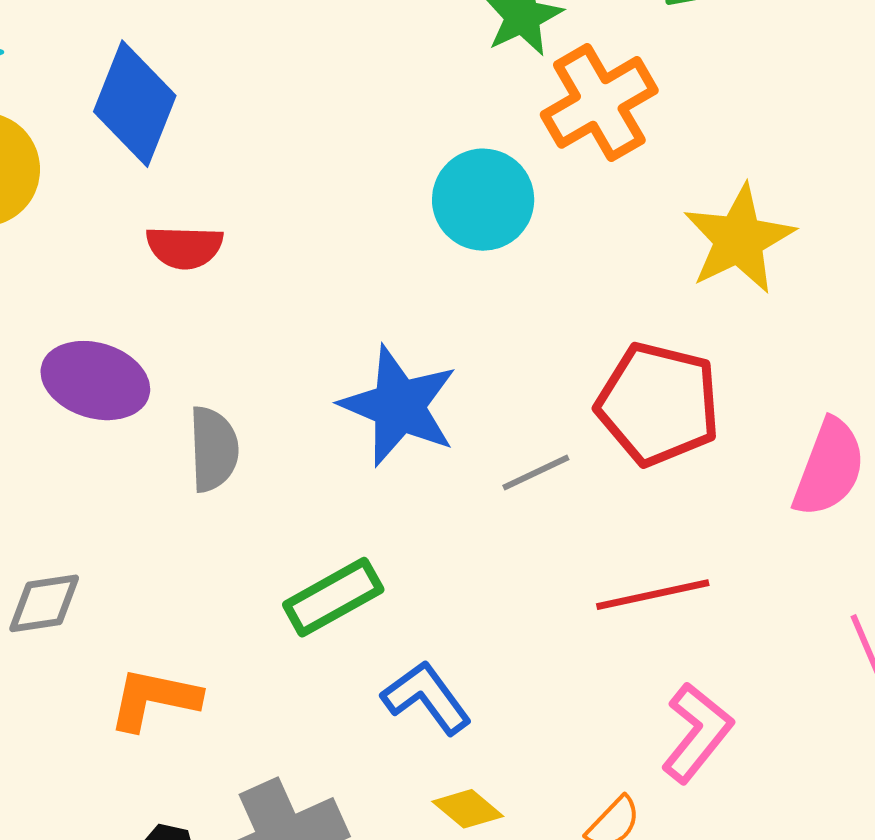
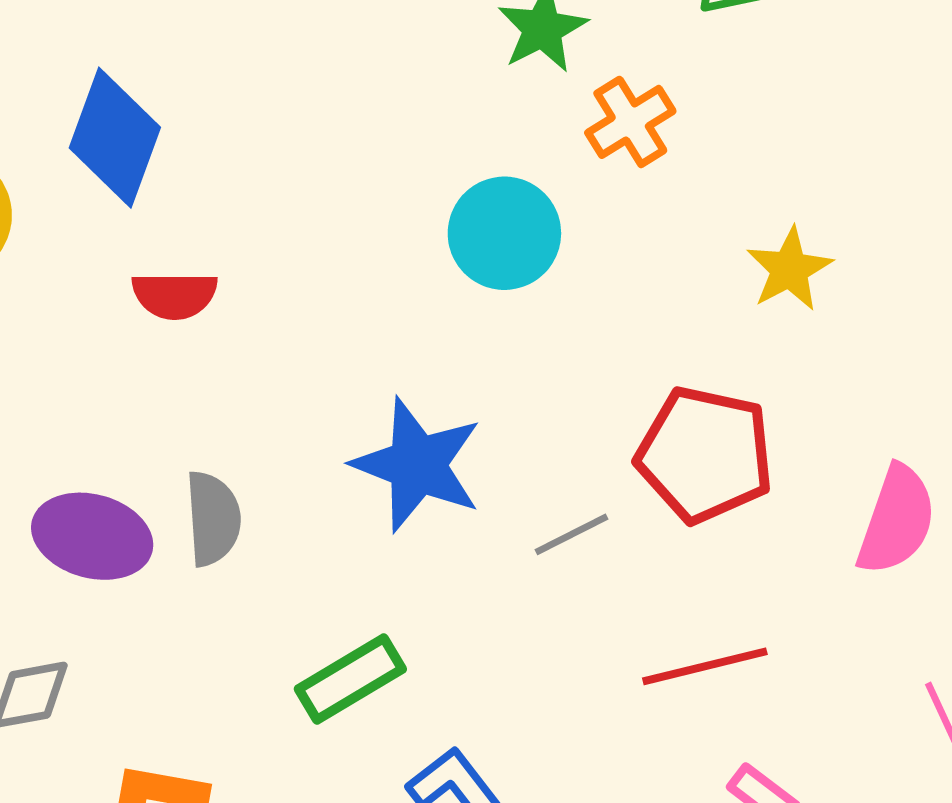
orange cross: (599, 102) -> (630, 122), size x0.7
yellow star: (739, 239) -> (789, 269), size x0.7
purple ellipse: (95, 381) -> (92, 536), moved

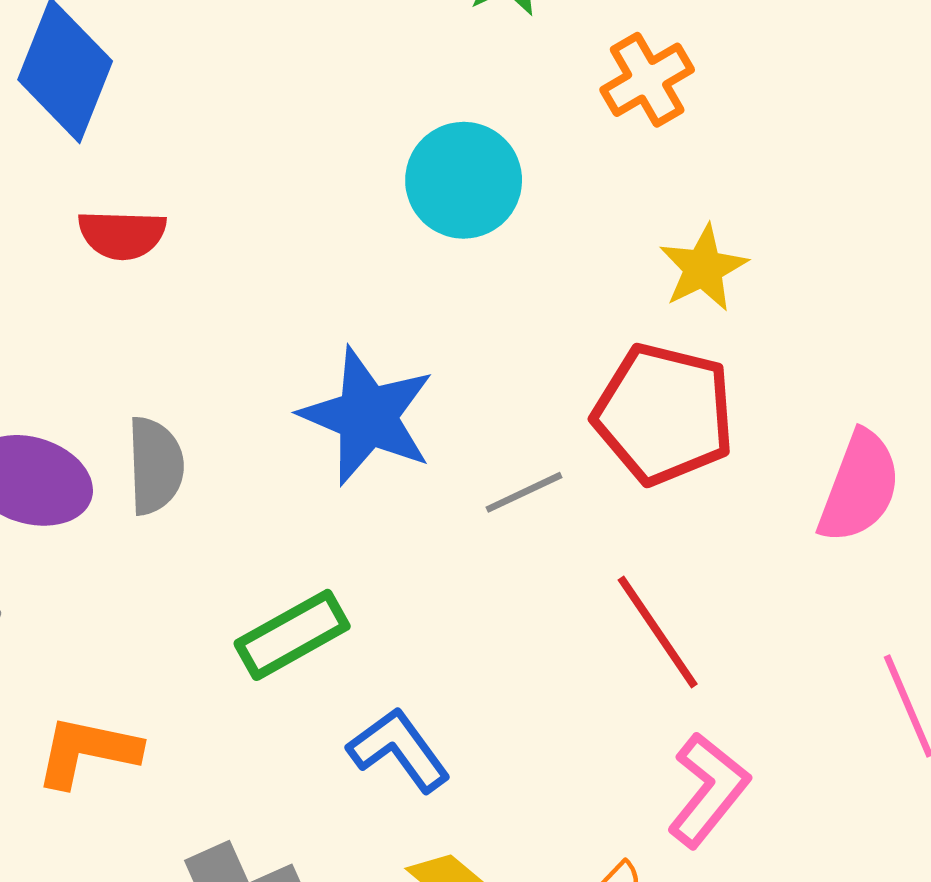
orange cross: (630, 122) -> (647, 80), moved
yellow star: (789, 269) -> (703, 268), moved
red line: (705, 666) -> (658, 632), turned 68

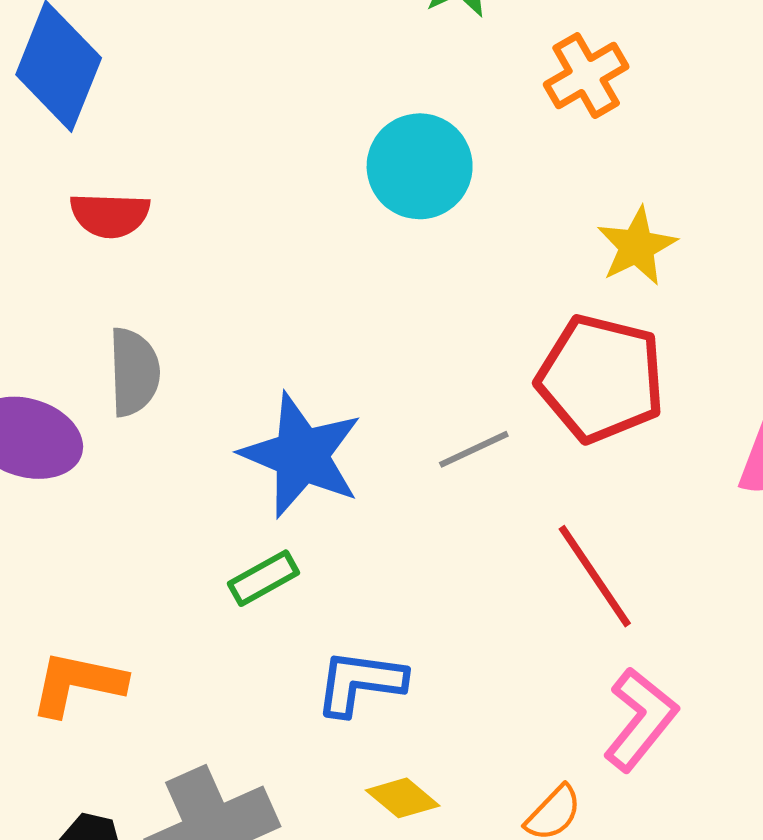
blue star: (367, 416) -> (301, 455), moved
gray semicircle: (155, 466) -> (134, 372), moved
green rectangle: (292, 635) -> (263, 578), size x0.7
blue L-shape: (399, 750) -> (360, 683), turned -46

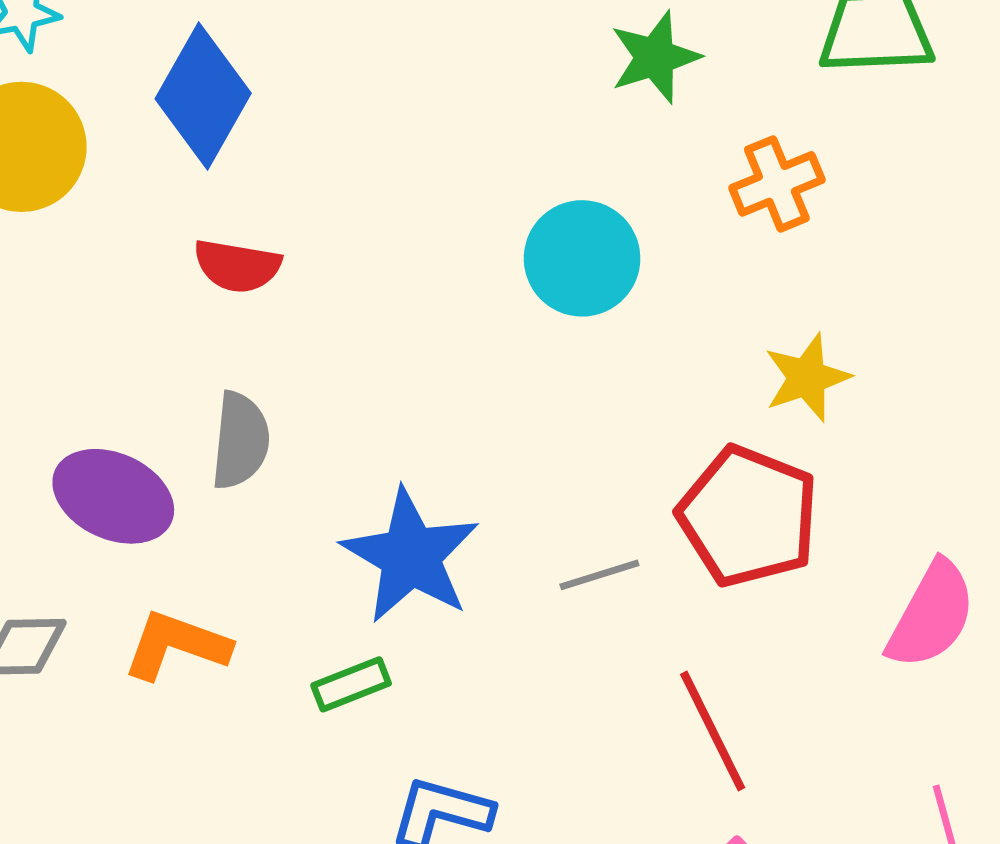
orange L-shape: (78, 684) -> (176, 645), moved

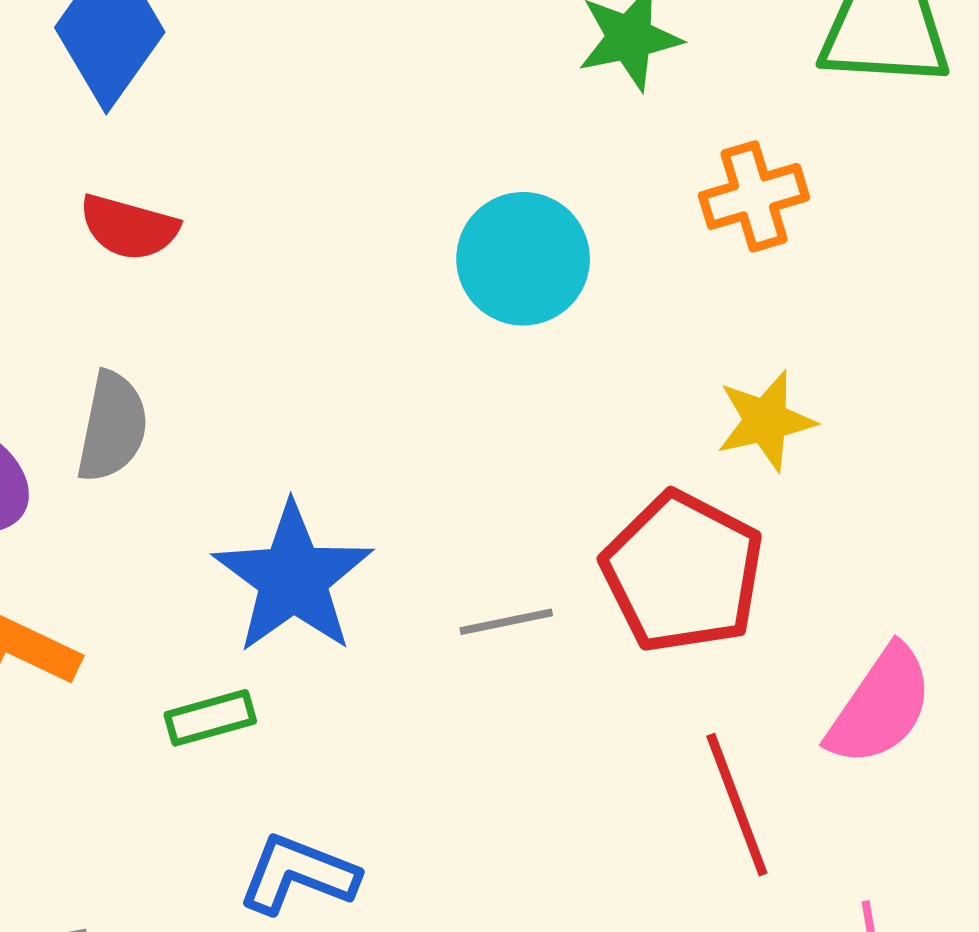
red line: (713, 731) -> (737, 805), moved

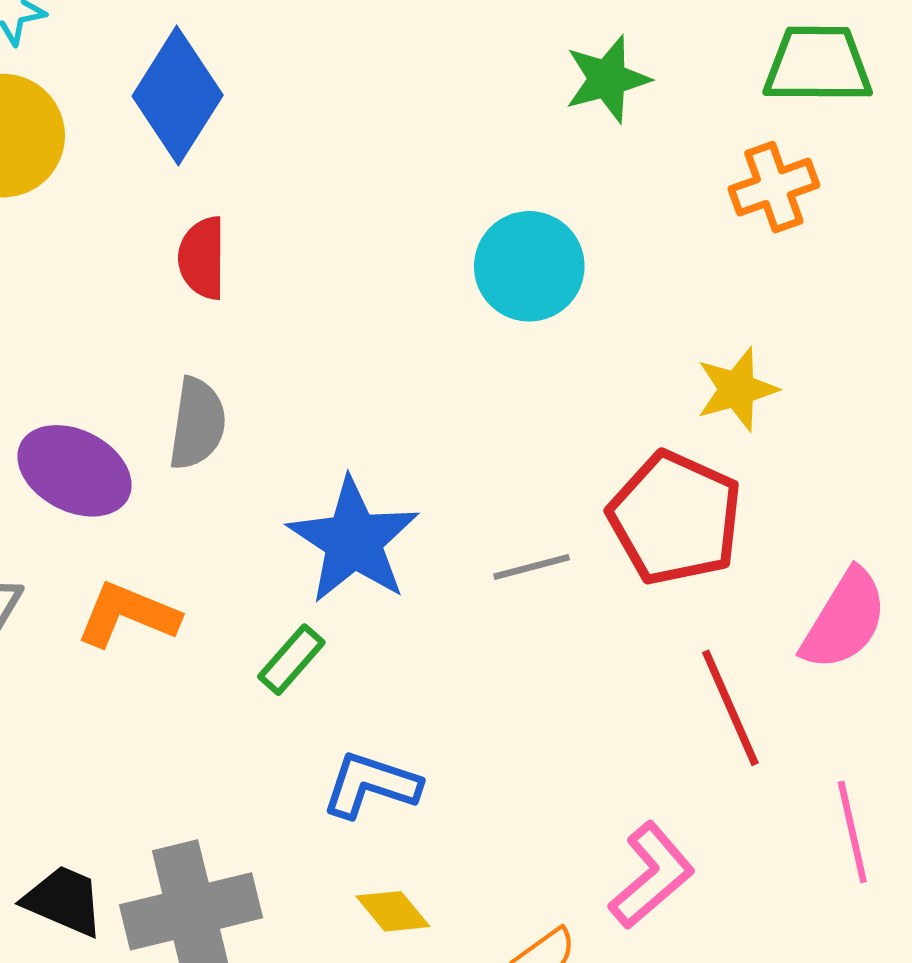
orange cross: (754, 196) -> (774, 187), moved
red semicircle: (129, 227) -> (202, 258), turned 78
green rectangle: (210, 718) -> (291, 660), turned -30

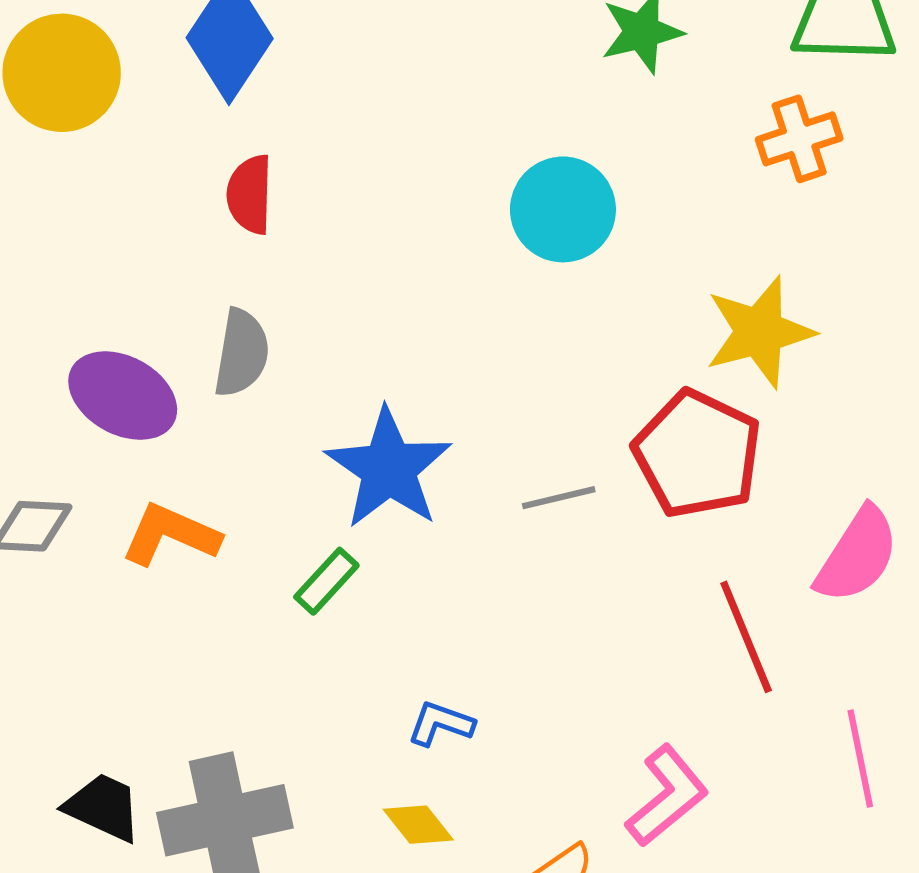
yellow star: (737, 389) -> (759, 332), size x1.4
blue L-shape: (371, 785) -> (441, 724), moved, size x0.7

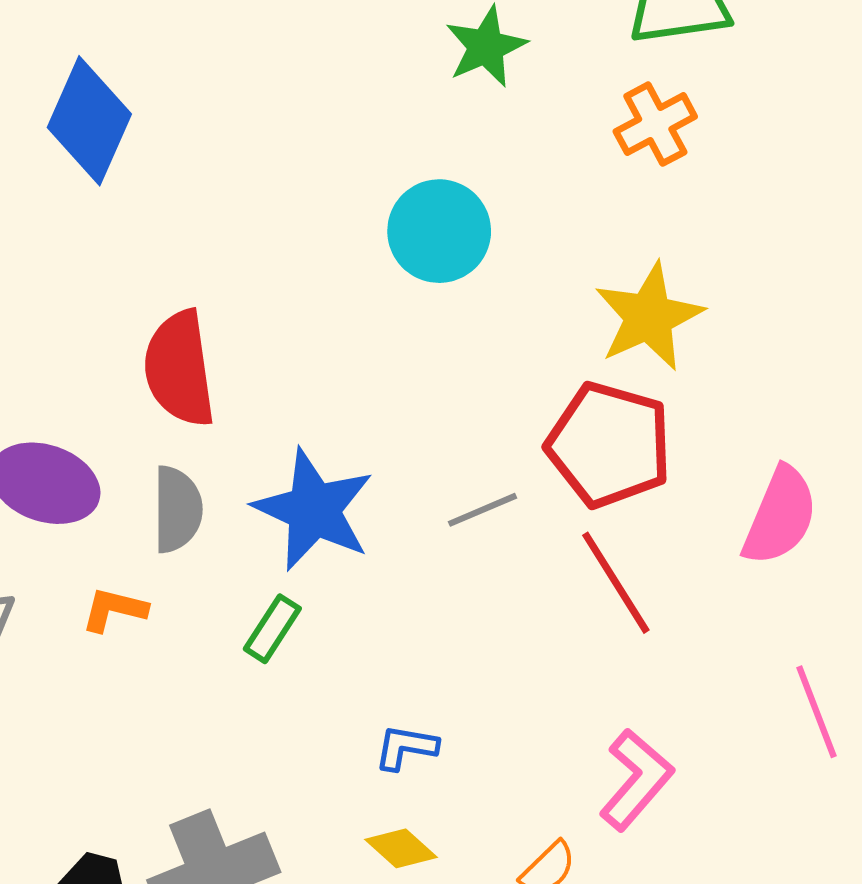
red semicircle: (250, 194) -> (179, 369), moved, size x1.5
gray semicircle: (242, 353) -> (177, 509), moved
orange L-shape: (171, 535) -> (114, 609), size x0.7
red line: (746, 637) -> (616, 583), moved

